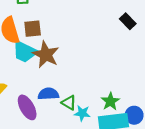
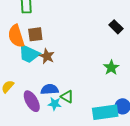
brown star: (46, 55) -> (47, 56), size x0.7
green star: (110, 101) -> (111, 68), moved
cyan star: (82, 113) -> (55, 104), moved

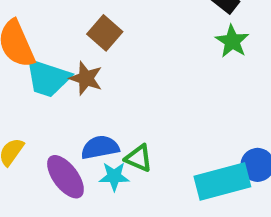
brown square: (35, 34) -> (105, 33), moved, turned -35
green star: (111, 68) -> (232, 41), moved

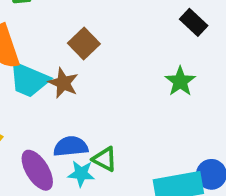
green star: (232, 41) -> (180, 81), moved

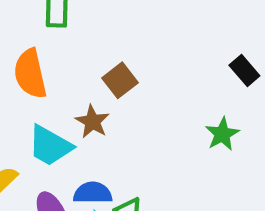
cyan trapezoid: (29, 80) -> (50, 146), moved

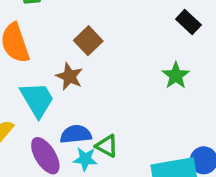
cyan trapezoid: (50, 146) -> (37, 100), turned -144

